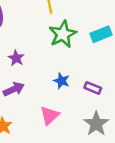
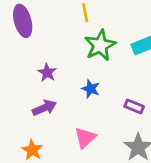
blue star: (62, 81) -> (91, 89), moved

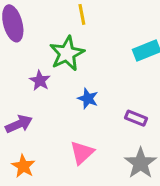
green star: (100, 45) -> (67, 53), moved
purple arrow: (44, 108) -> (19, 124), moved

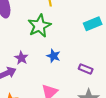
purple star: (40, 81) -> (21, 58), moved

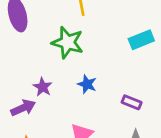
green star: (39, 26) -> (68, 43), turned -30

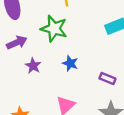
purple arrow: (23, 108) -> (17, 42), moved

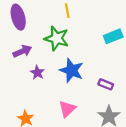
blue star: (70, 63) -> (72, 70), size x1.6

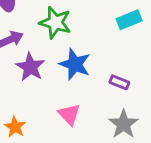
purple star: (37, 73) -> (30, 67), size x1.5
pink triangle: (67, 109) -> (69, 114), turned -30

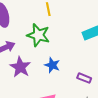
blue star: (75, 64) -> (52, 65), size x0.7

